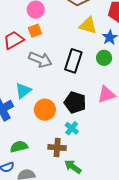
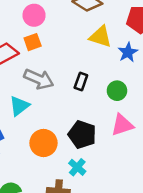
green circle: (104, 58) -> (117, 91), moved
black rectangle: (73, 61) -> (81, 81), size x0.6
cyan triangle: (23, 91) -> (19, 106), moved

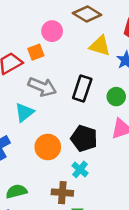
pink circle: (34, 15) -> (52, 31), moved
black rectangle: (81, 81) -> (82, 88), size x1.5

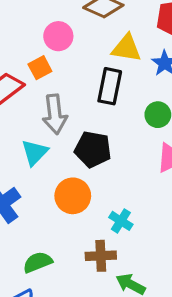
gray arrow: (42, 87) -> (55, 114), turned 68
black rectangle: (82, 88) -> (110, 86), moved
black pentagon: (84, 138) -> (93, 149), moved

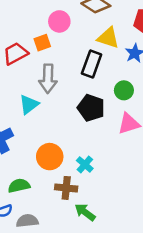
black pentagon: (93, 149) -> (91, 108), moved
orange circle: (73, 196) -> (50, 157), moved

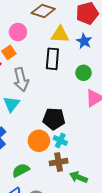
black pentagon: (91, 108) -> (54, 119), moved
cyan cross: (85, 165) -> (60, 141), moved

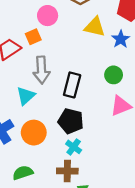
black rectangle: (52, 59) -> (72, 85), moved
orange circle: (39, 141) -> (34, 133), moved

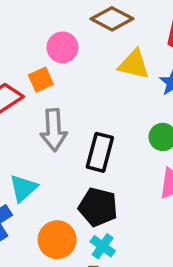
cyan triangle: (26, 96) -> (23, 188), moved
orange circle: (34, 133) -> (57, 240), moved

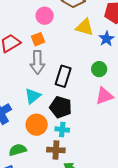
orange square: (41, 80) -> (38, 39), moved
cyan triangle: (23, 188) -> (33, 96), moved
cyan cross: (103, 246) -> (62, 130), turned -32

